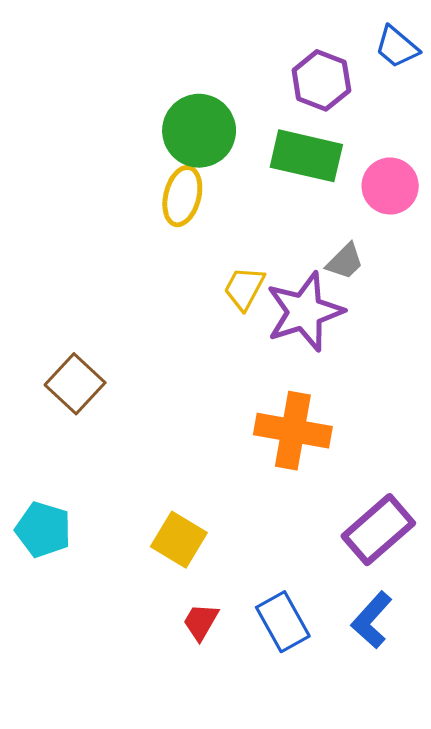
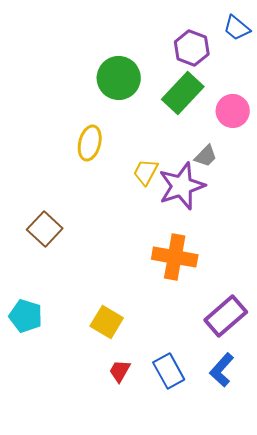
green rectangle: (306, 156) -> (183, 93), turned -60
yellow ellipse: (182, 196) -> (90, 143), moved

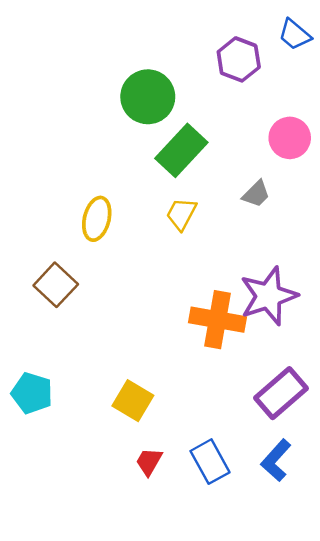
green rectangle: (183, 93) -> (181, 150), moved
yellow ellipse: (90, 143) -> (97, 219), moved
purple star: (182, 186) -> (269, 296), moved

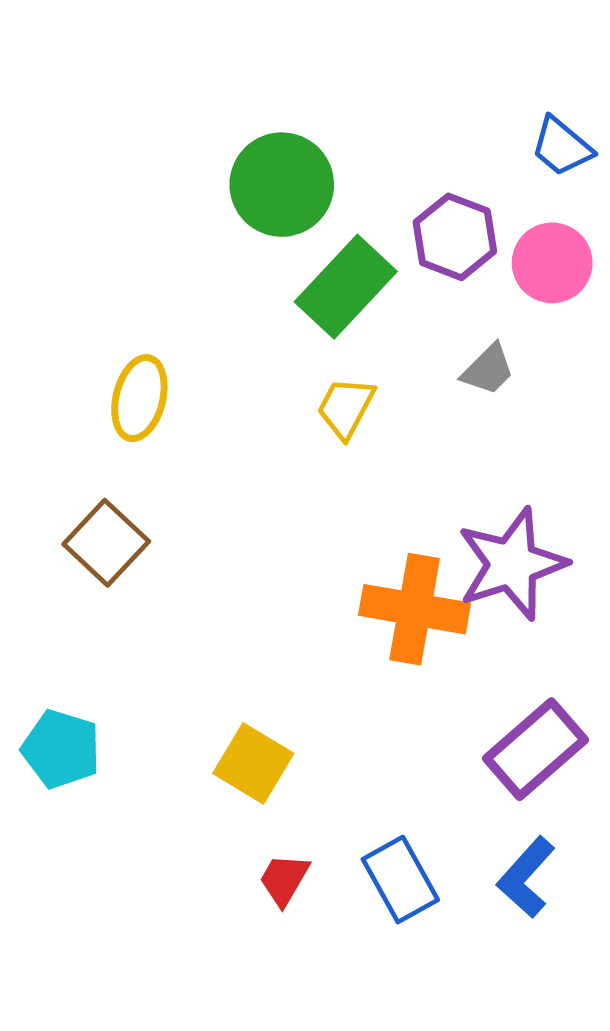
blue trapezoid: (295, 35) -> (562, 147), moved
purple hexagon: (239, 59) -> (455, 237), moved
yellow ellipse: (97, 219) -> (139, 398), moved

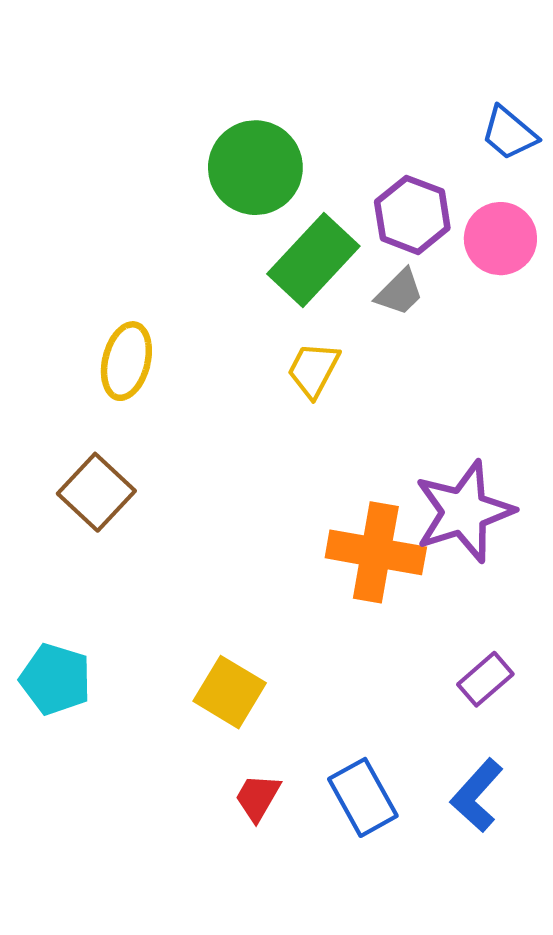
gray trapezoid: (488, 370) -> (399, 292), moved
purple rectangle: (536, 749) -> (485, 679), size x0.6

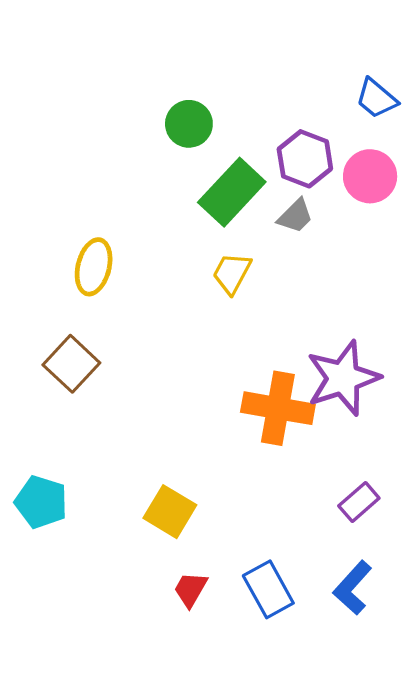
green circle: (255, 168) -> (189, 124), size x0.7

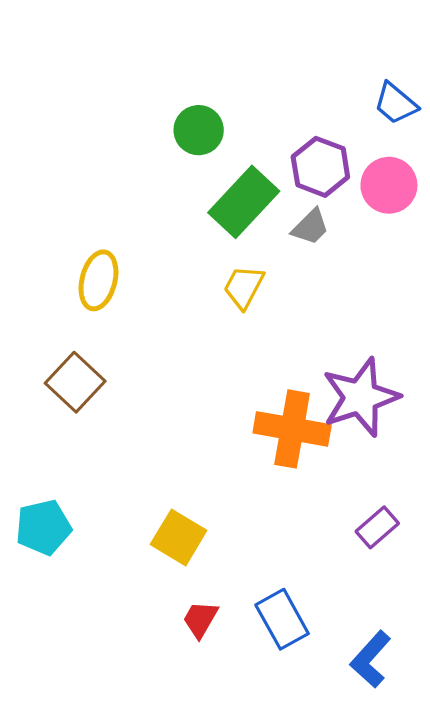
cyan pentagon: (41, 502) -> (43, 527), turned -30
blue L-shape: (353, 588) -> (371, 659), moved

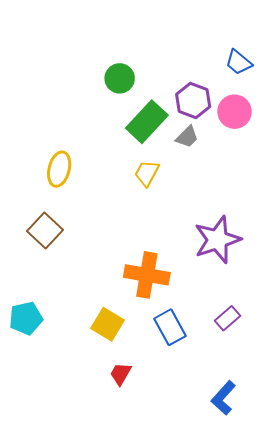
orange cross: (292, 429) -> (147, 275), moved
blue rectangle: (282, 619) -> (170, 327), moved

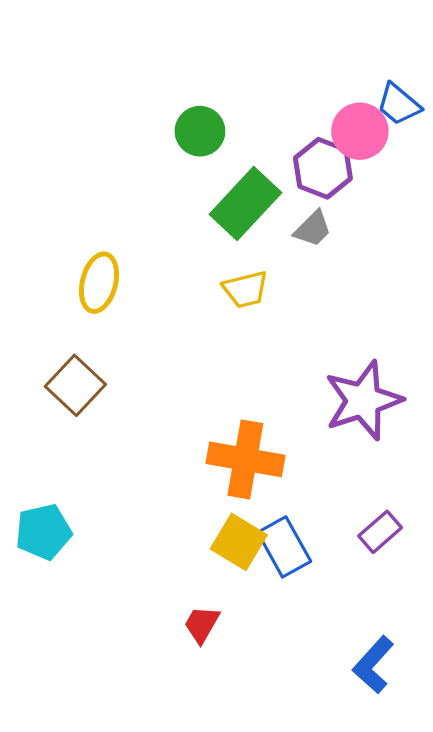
pink circle: (235, 112) -> (360, 131), moved
yellow trapezoid: (147, 173) -> (245, 289), turned -132
yellow square: (108, 324) -> (239, 542), moved

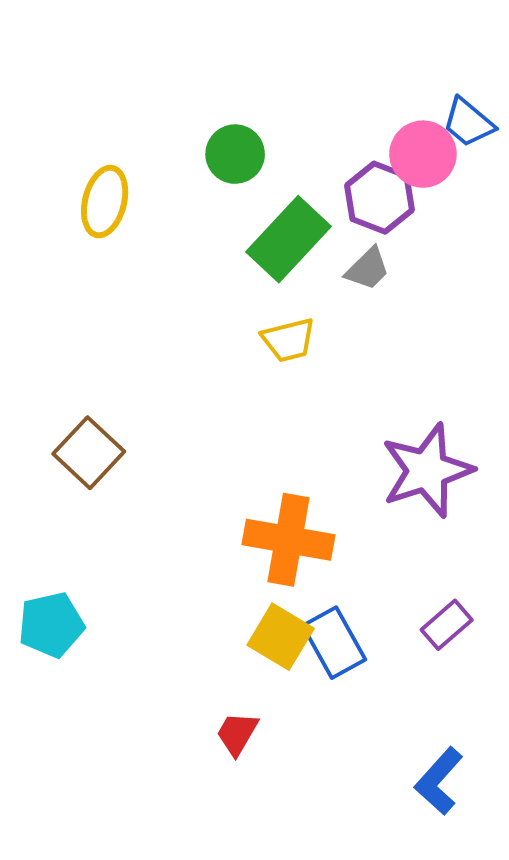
yellow ellipse: (99, 283) -> (105, 202), moved

